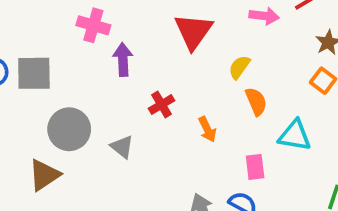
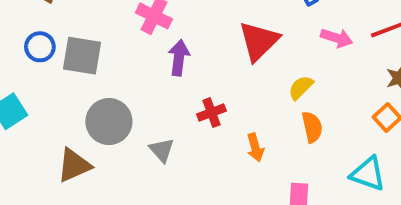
cyan triangle: (295, 136) -> (368, 174), moved

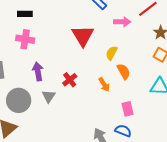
purple arrow: (179, 58) -> (38, 71), moved
orange arrow: (255, 147) -> (104, 85), moved
gray triangle: (162, 150) -> (49, 96), moved, turned 32

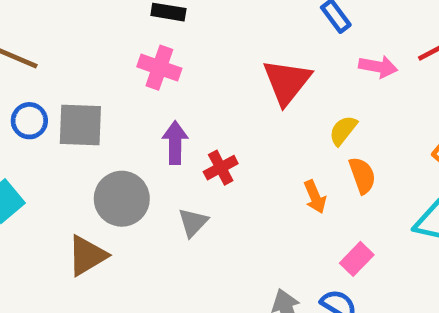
red cross: (70, 80) -> (221, 168), moved
gray triangle: (49, 96) -> (193, 222), moved
pink rectangle: (128, 109) -> (357, 259), turned 48

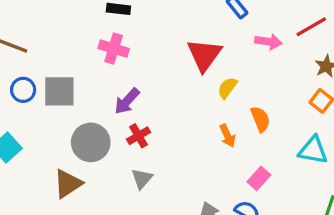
yellow semicircle: (343, 130) -> (227, 88), moved
purple arrow: (175, 143) -> (127, 101), turned -136
red cross: (221, 168) -> (138, 136), moved
gray triangle: (193, 222) -> (142, 179), moved

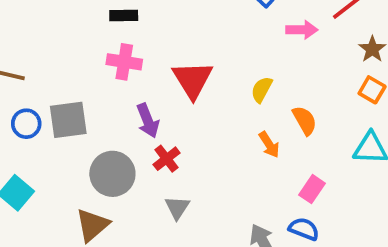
red triangle: (204, 55) -> (192, 80), moved
purple arrow: (127, 101) -> (148, 121), turned -56

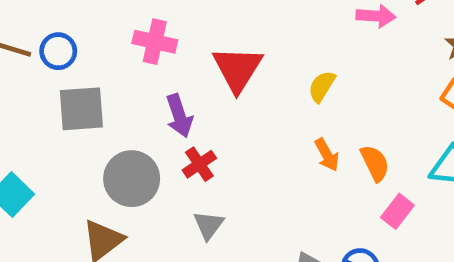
orange semicircle: (305, 120) -> (375, 163), moved
blue circle: (26, 124) -> (58, 51), moved
pink rectangle: (312, 189) -> (397, 211), moved

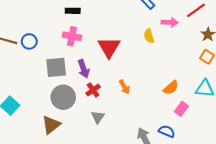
yellow semicircle: (322, 86) -> (149, 36), moved, turned -48
gray square: (81, 109) -> (56, 67), moved
orange arrow: (327, 155) -> (124, 87), moved
orange semicircle: (375, 163) -> (171, 88), turned 77

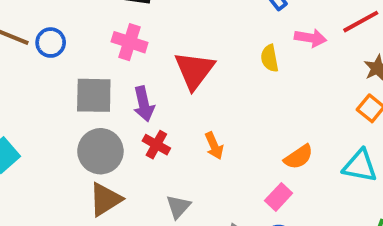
red cross: (93, 90) -> (156, 145), turned -32
pink rectangle: (181, 109) -> (279, 197), moved
gray triangle: (98, 117) -> (178, 207), moved
brown triangle: (51, 125) -> (105, 199), moved

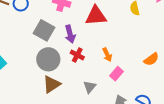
red triangle: (194, 70) -> (96, 16), turned 50
gray square: (94, 95) -> (44, 30), turned 30
pink rectangle: (279, 197) -> (116, 74), moved

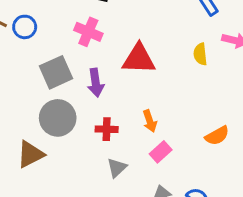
gray square: (44, 30) -> (56, 72), turned 30
red cross: (77, 55) -> (107, 129), moved, turned -32
brown triangle: (52, 84) -> (30, 154), moved

